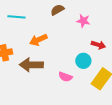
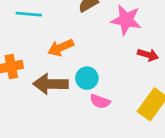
pink star: (83, 21) -> (126, 20), size x1.5
cyan circle: (83, 61) -> (87, 78), moved

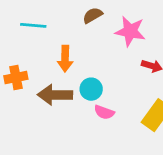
orange arrow: (61, 48) -> (65, 59), turned -65

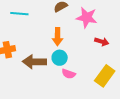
orange arrow: (65, 59) -> (58, 37), moved

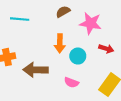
cyan circle: (60, 58) -> (78, 56), moved

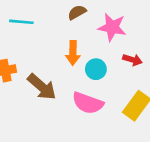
brown arrow: (35, 70) -> (42, 87), turned -140
pink semicircle: (71, 82) -> (88, 103), size x1.6

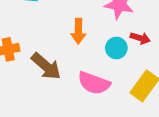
cyan circle: (96, 69) -> (116, 48), moved

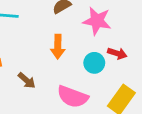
brown arrow: (46, 66) -> (27, 80), size x0.6

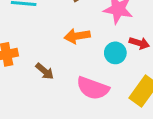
orange arrow: (58, 47) -> (77, 36), turned 80

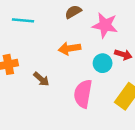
pink semicircle: (93, 88) -> (83, 94), turned 80

